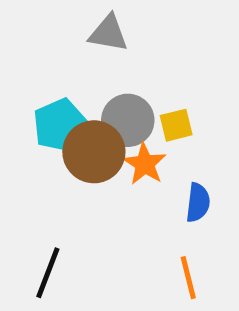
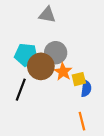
cyan pentagon: (60, 125) -> (26, 55), turned 30
yellow square: (176, 125) -> (79, 79), moved
black line: (48, 273) -> (21, 90), moved

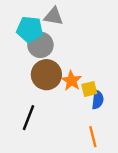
gray circle: (56, 53) -> (40, 45), moved
cyan pentagon: (26, 55) -> (30, 29), moved
black line: (21, 90) -> (29, 118), moved

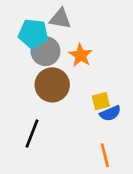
orange star: (71, 81) -> (81, 55), moved
blue semicircle: (98, 100) -> (110, 113), turned 60

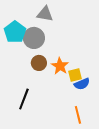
cyan pentagon: (33, 34) -> (15, 32), moved, turned 30
orange star: (81, 55) -> (60, 66), moved
brown circle: (52, 85) -> (39, 63), size x0.6

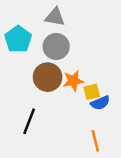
gray circle: (34, 38) -> (56, 46), moved
brown circle: (39, 63) -> (48, 77), size x1.5
orange star: (60, 66) -> (73, 81), turned 30

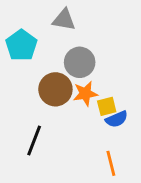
gray circle: (56, 46) -> (80, 62), moved

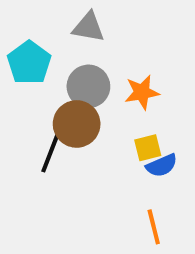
gray circle: (80, 62) -> (88, 86), moved
orange star: (85, 94) -> (142, 92), moved
black line: (34, 141) -> (51, 152), moved

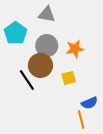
yellow square: (148, 148) -> (69, 78), moved
black line: (51, 152) -> (27, 80), turned -55
blue semicircle: (162, 166) -> (89, 103), moved

